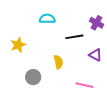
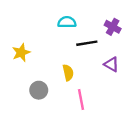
cyan semicircle: (47, 19) -> (67, 22), moved
pink line: (84, 85) -> (81, 100), moved, turned 66

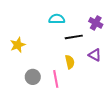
yellow semicircle: (68, 73) -> (70, 62), moved
pink line: (81, 100) -> (56, 79), moved

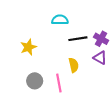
purple cross: (96, 23) -> (101, 39), moved
yellow star: (18, 45) -> (28, 47), moved

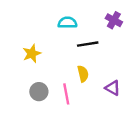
purple cross: (101, 39) -> (114, 20), moved
purple triangle: (100, 58) -> (113, 88), moved

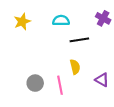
yellow star: (32, 54) -> (22, 22), moved

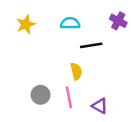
yellow semicircle: (75, 67) -> (76, 71), moved
purple triangle: (102, 80) -> (100, 106), moved

